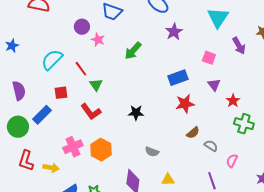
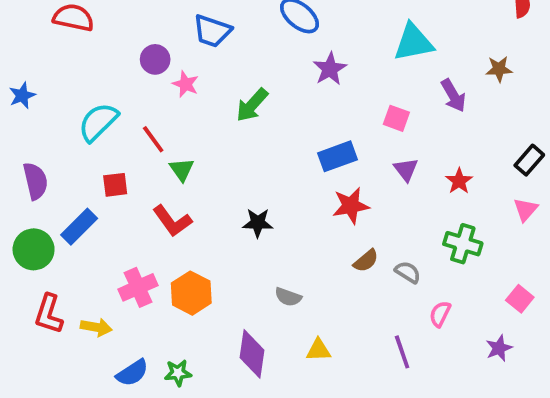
cyan triangle: (218, 18) -> (413, 42), turned 45
red star: (233, 101) -> (459, 181), moved
gray semicircle: (211, 146) -> (408, 272), moved

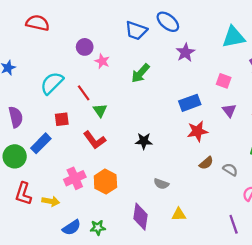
blue trapezoid: (212, 31) -> (136, 31), moved
purple line: (402, 352) -> (234, 224), moved

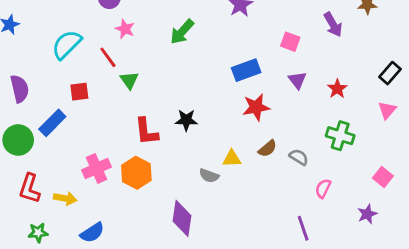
pink star: (102, 61) -> (125, 29), moved
red L-shape: (95, 140) -> (146, 131), moved, turned 30
yellow triangle: (179, 214) -> (232, 159), moved
green star: (98, 228) -> (38, 233), moved

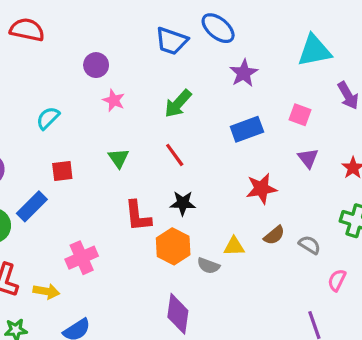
cyan semicircle: (67, 45) -> (48, 118), size x0.7
red line: (108, 57) -> (175, 155), moved
blue rectangle: (246, 70) -> (247, 129), moved
orange hexagon: (136, 173) -> (173, 246), moved

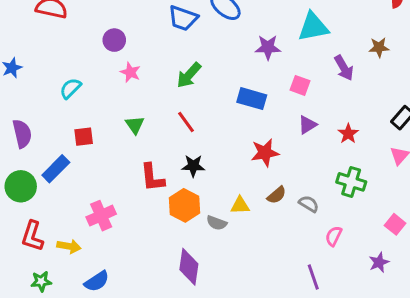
purple star: (244, 73) -> (268, 47), moved, turned 30
blue rectangle: (247, 129) -> (252, 99), turned 36
purple triangle: (308, 158) -> (307, 125), turned 36

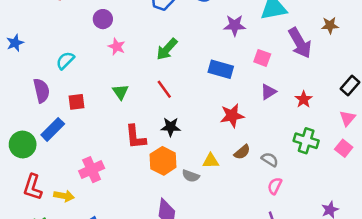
purple arrow: (344, 68) -> (300, 43), size x1.4
purple semicircle: (22, 134) -> (41, 91), moved
pink square: (395, 224) -> (344, 148), moved
pink semicircle: (334, 236) -> (275, 186), moved

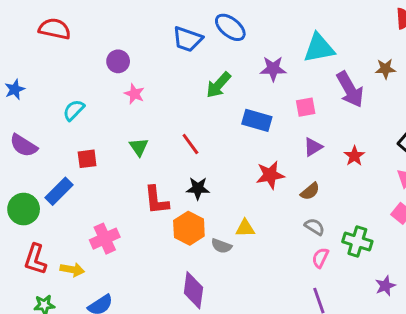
green arrow: (167, 49) -> (218, 85), moved
pink square: (262, 58) -> (306, 107), turned -30
purple semicircle: (41, 91) -> (24, 146), moved, turned 135
green cross: (306, 141) -> (357, 242), moved
brown semicircle: (242, 152) -> (310, 191), moved

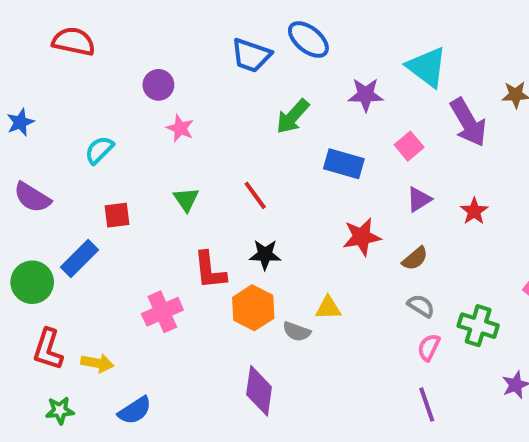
cyan triangle: (319, 48) -> (427, 67), turned 48
pink square: (306, 107) -> (409, 146), turned -30
pink cross: (105, 239) -> (162, 312), moved

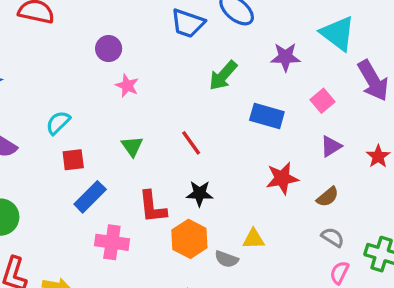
cyan semicircle: (99, 150) -> (58, 123), moved
blue rectangle: (80, 259) -> (90, 197), moved
pink cross: (162, 312) -> (112, 242), turned 32

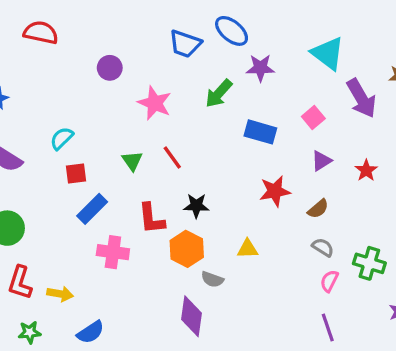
purple star: (285, 57) -> (260, 68), moved
pink star: (127, 86) -> (155, 103), moved, size x1.5
red line: (191, 143) -> (172, 158), moved
gray semicircle: (227, 259) -> (212, 279), moved

